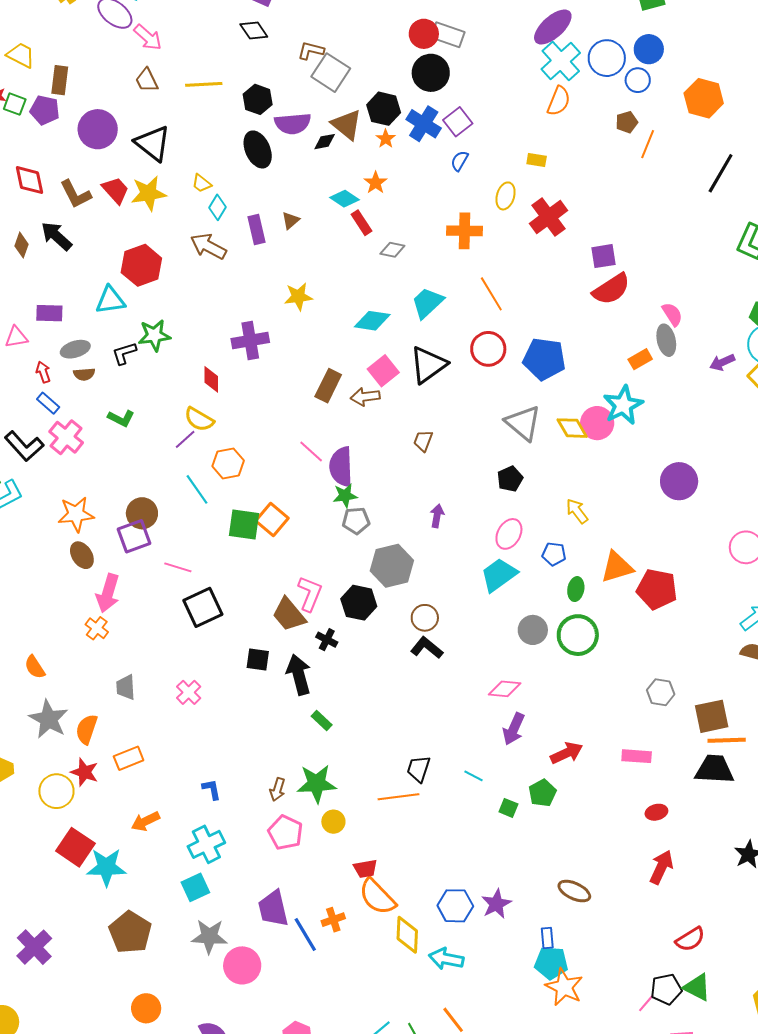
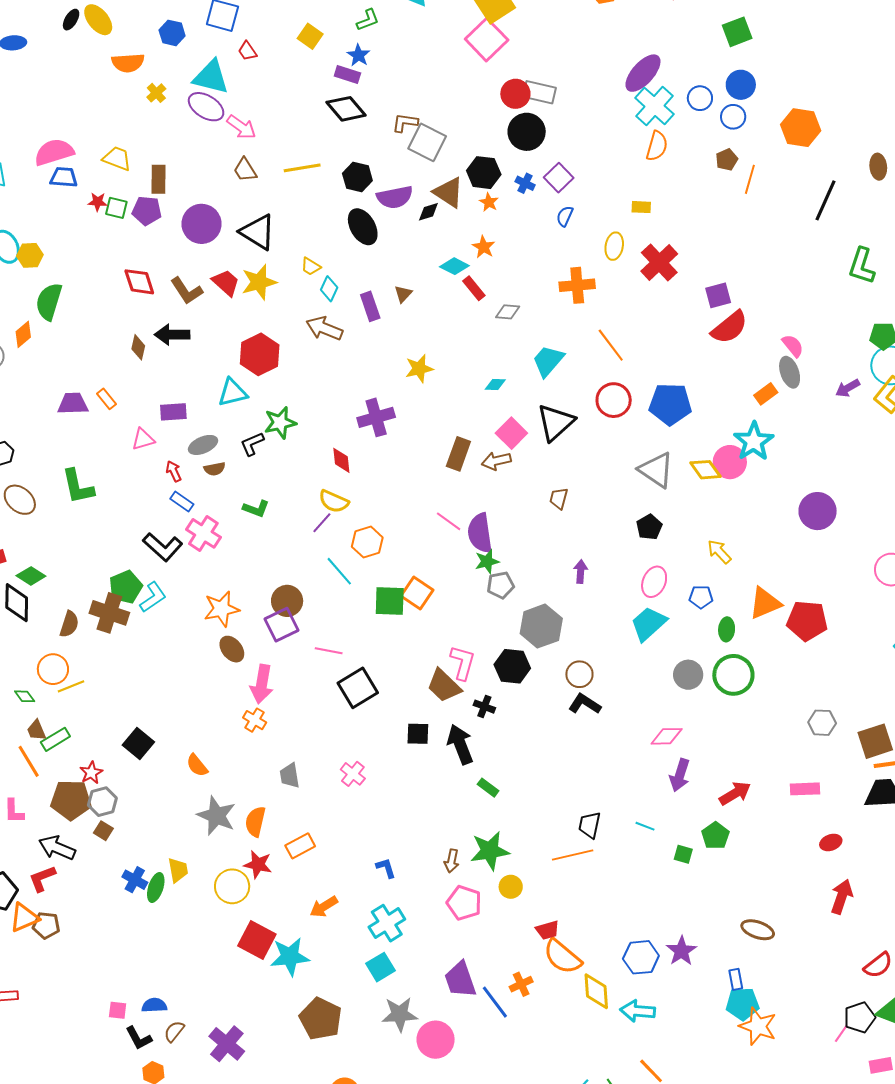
black diamond: (254, 30) -> (346, 109), size x1.4
blue circle: (607, 58) -> (700, 98), size x0.7
blue cross: (424, 124) -> (525, 183), size x0.6
black arrow: (56, 236) -> (172, 335), turned -36
cyan diamond: (372, 321) -> (495, 385), size x0.6

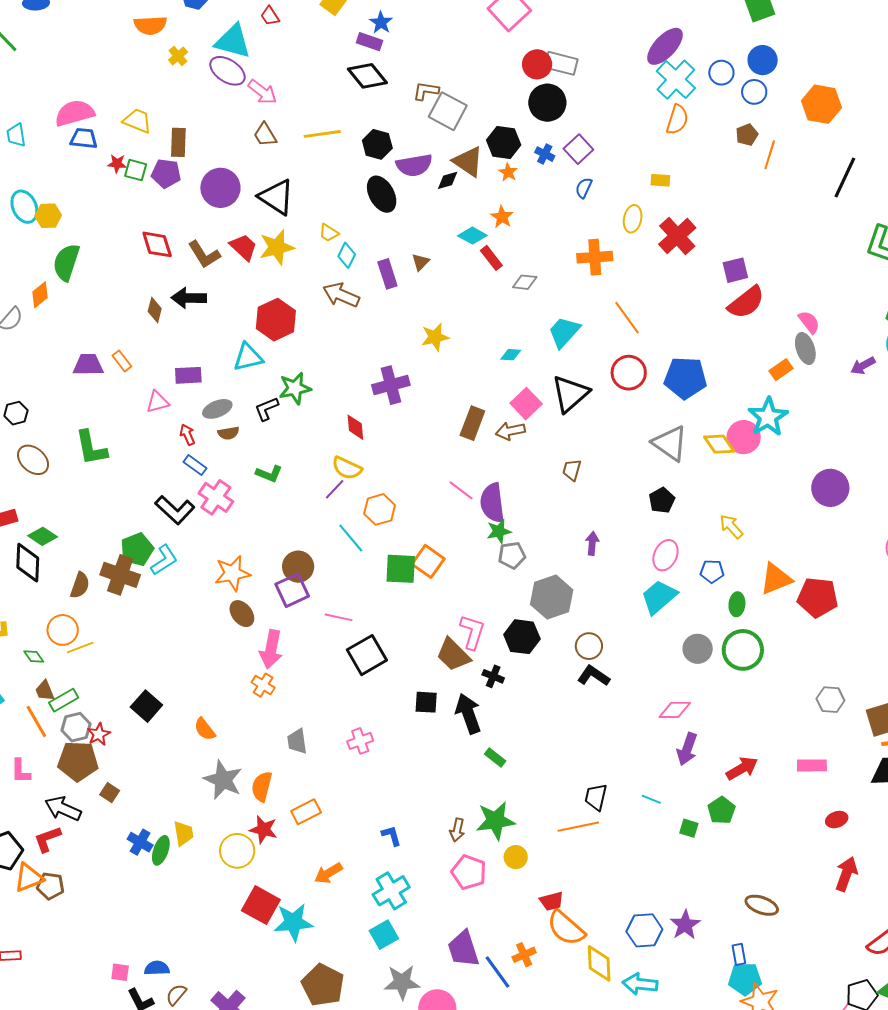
pink cross: (353, 774) -> (360, 741), turned 30
gray hexagon: (102, 802) -> (76, 727), moved

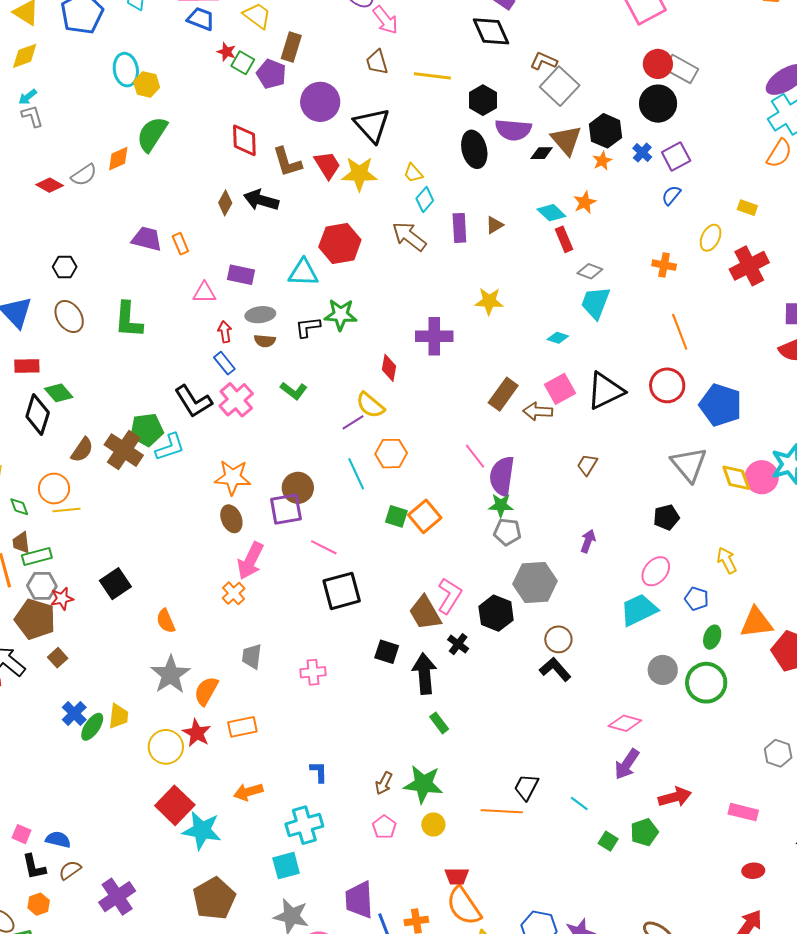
orange cross: (595, 257) -> (664, 265), size x0.7
cyan trapezoid: (564, 332) -> (595, 303), moved, turned -36
green square: (401, 569) -> (396, 516), size x0.7
pink pentagon: (469, 872) -> (384, 827), size x0.7

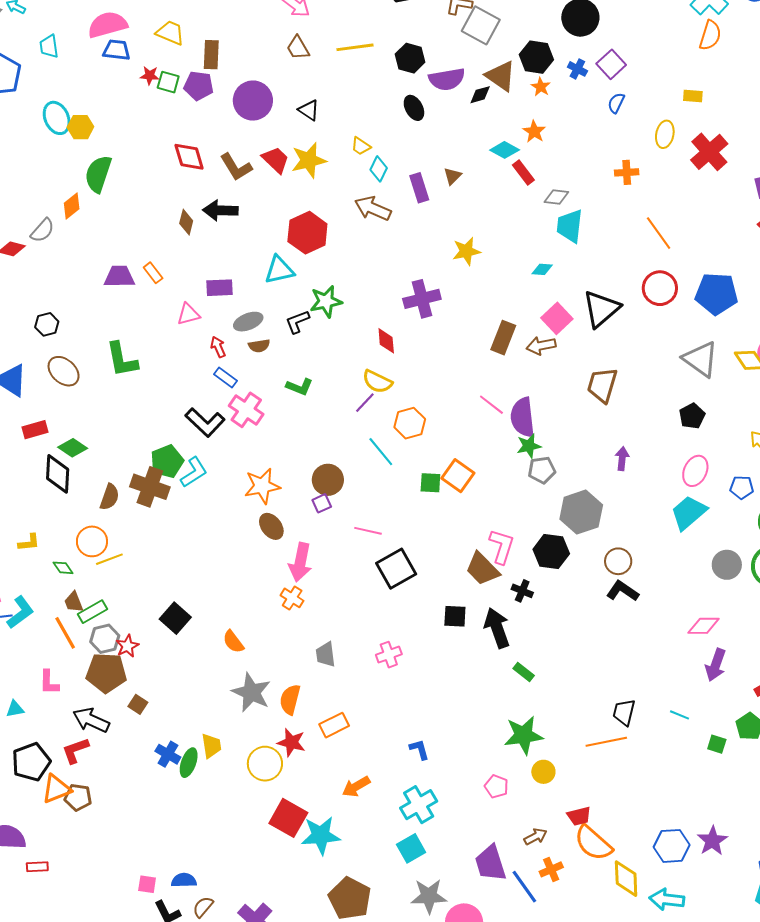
black triangle: (372, 125) -> (309, 110), size x0.6
black ellipse: (474, 149) -> (414, 108), size x0.7
brown trapezoid: (587, 465) -> (602, 385), size x1.6
purple square: (286, 509) -> (322, 503), size x0.6
brown arrow: (384, 783) -> (536, 837), moved, turned -130

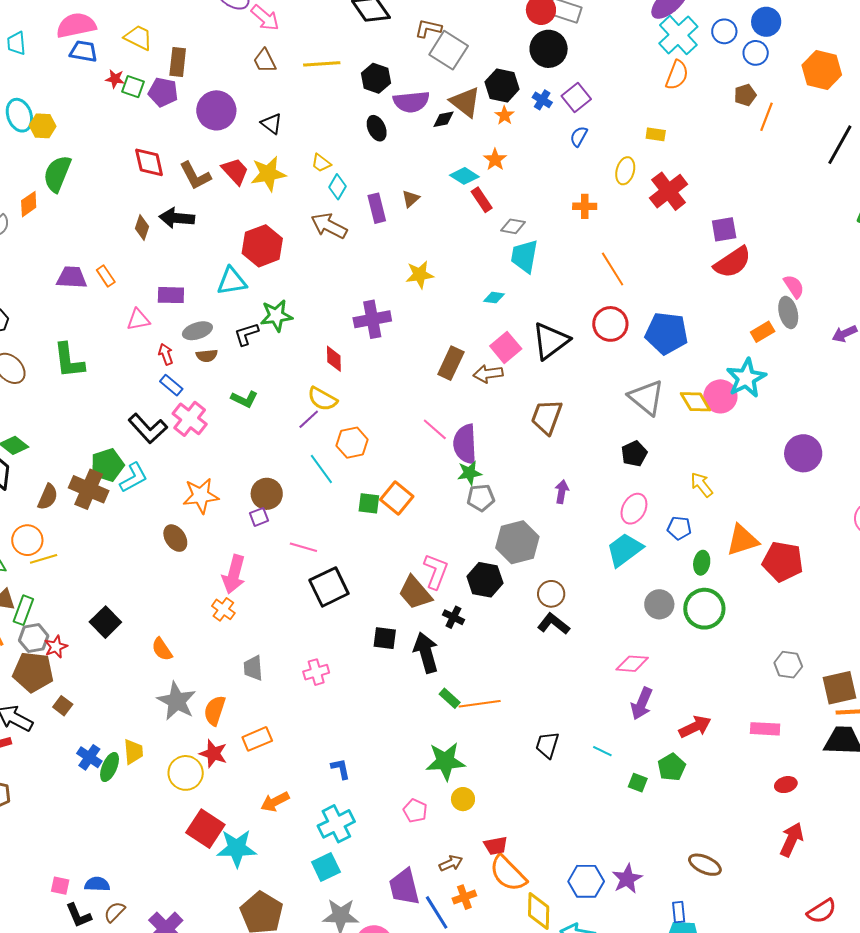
brown ellipse: (271, 526) -> (175, 538), moved
green rectangle: (93, 612) -> (23, 610), turned -44
orange line: (606, 742) -> (480, 704), moved

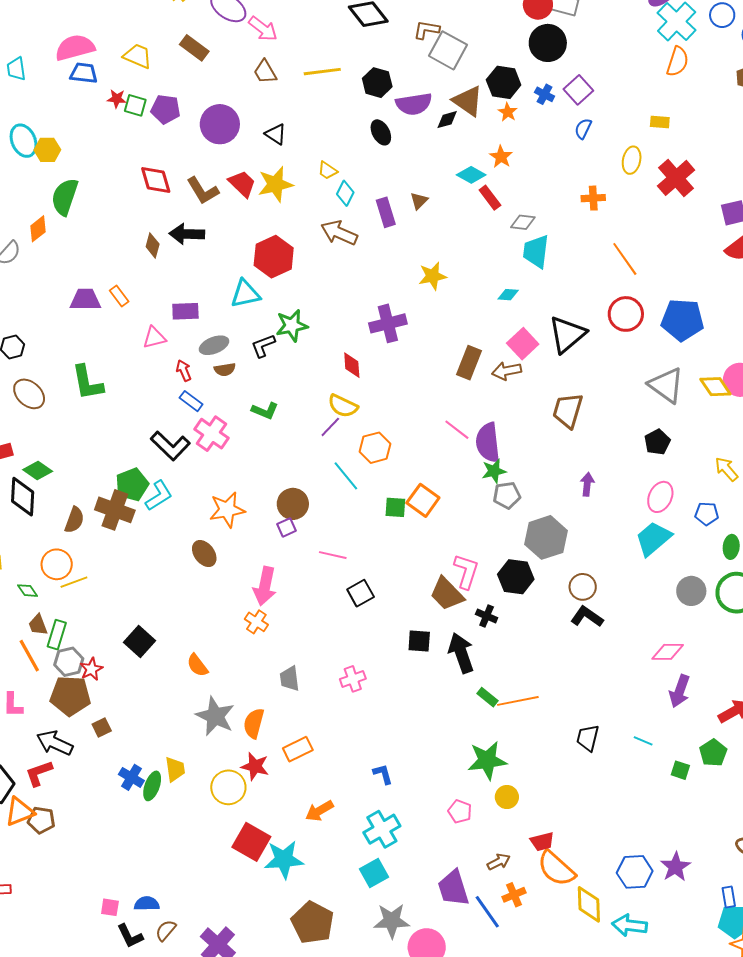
brown rectangle: (178, 62) -> (194, 48), moved, turned -56
black square: (329, 587) -> (361, 593), size x0.7
brown square: (63, 706) -> (102, 727), turned 30

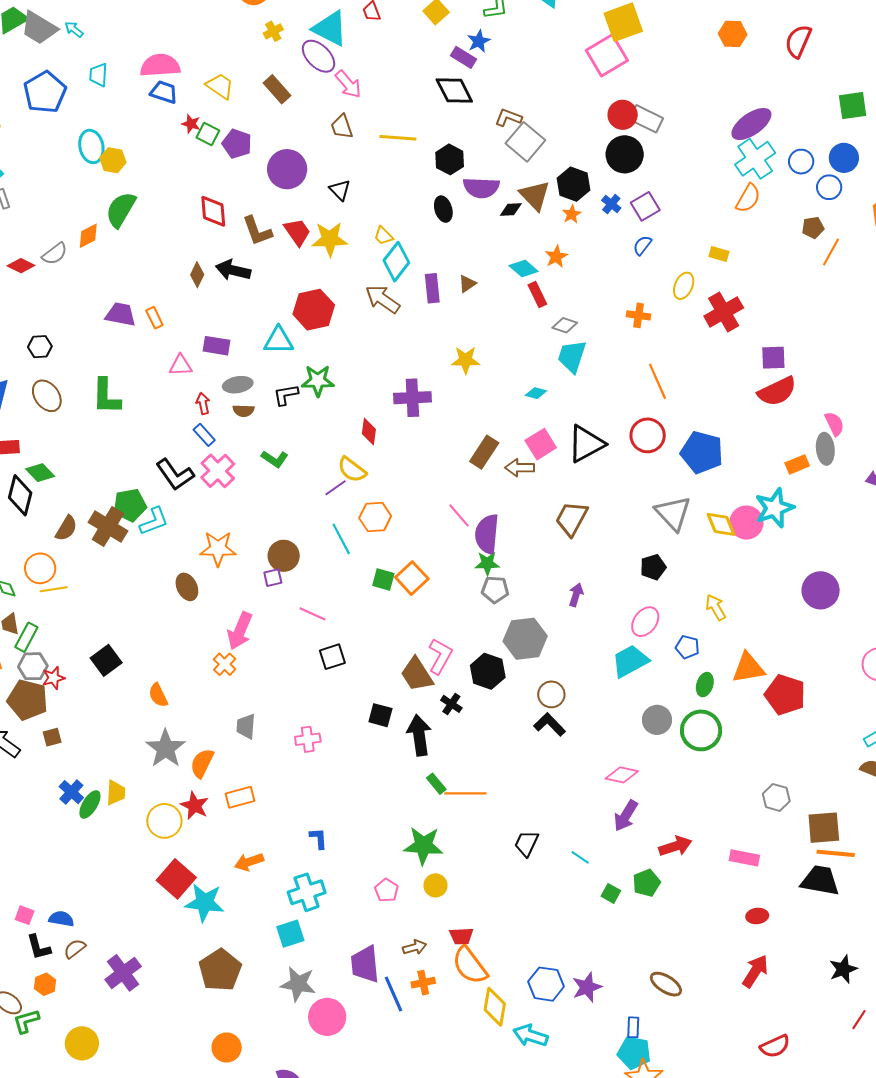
cyan diamond: (345, 193) -> (396, 262), size x1.5

